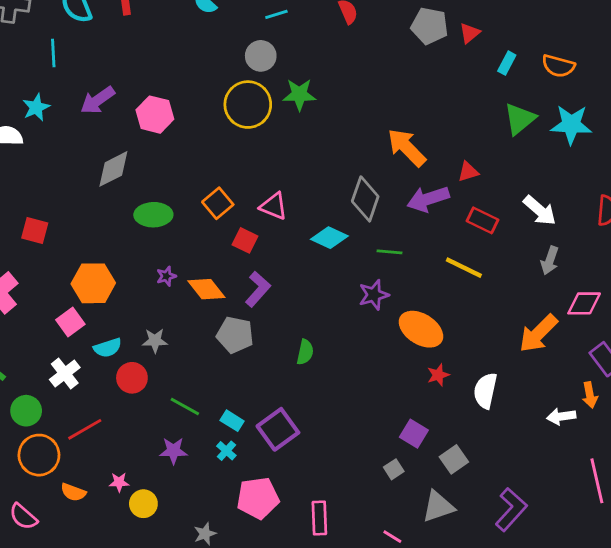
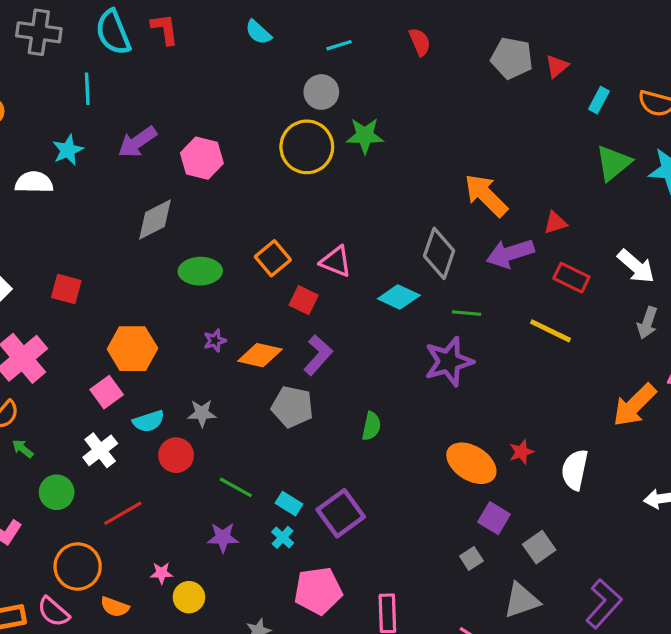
orange diamond: (206, 289) -> (260, 355), turned -39
purple star: (374, 295) -> (449, 362), size x1.4
orange ellipse: (421, 329) -> (471, 463), moved
orange circle: (39, 455) -> (78, 567), moved
orange semicircle: (73, 492) -> (115, 607), moved

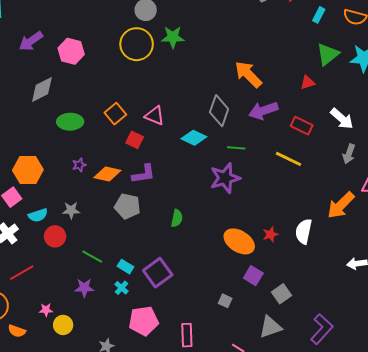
red triangle: (555, 223) -> (308, 82), moved
purple L-shape: (318, 355) -> (144, 174), turned 40
white semicircle: (575, 470) -> (304, 231), moved
gray square: (471, 558) -> (225, 301), moved, turned -32

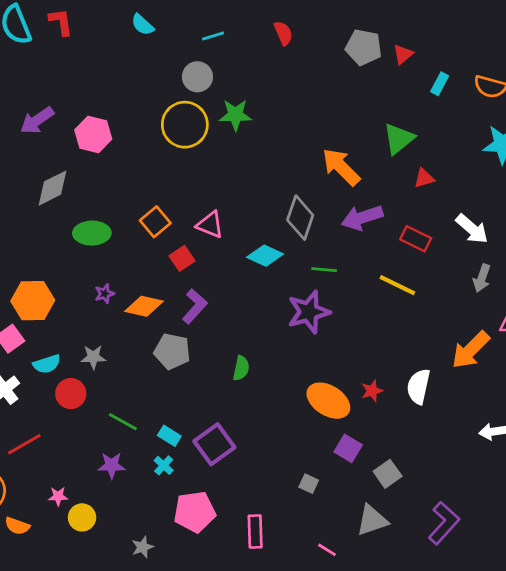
green triangle: (328, 54) -> (399, 139), moved
red square: (135, 140) -> (182, 258), turned 30
purple L-shape: (144, 174) -> (195, 306), turned -40

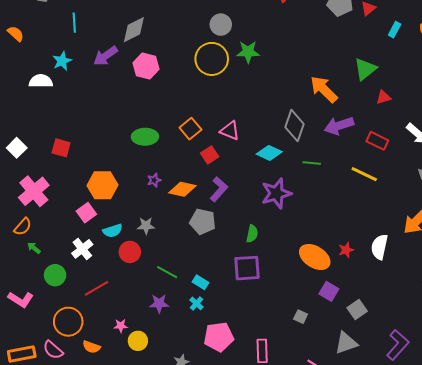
gray diamond: (52, 188) -> (134, 30), moved
purple star: (309, 312) -> (276, 193), moved
purple square: (214, 444) -> (247, 268), moved, turned 32

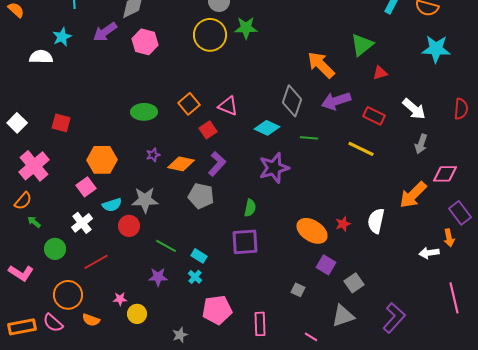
gray star: (146, 226) -> (145, 200), size x1.5

